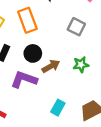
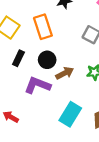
cyan rectangle: (58, 108) -> (70, 114), size x1.5

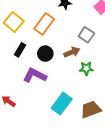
orange rectangle: (43, 27) -> (44, 24), turned 50
brown arrow: (65, 73) -> (72, 52), moved

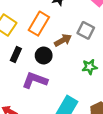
brown arrow: (72, 52) -> (63, 40), moved

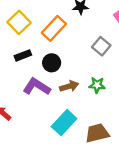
brown arrow: (63, 40) -> (69, 86), moved
black rectangle: (16, 54) -> (23, 55), turned 32

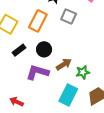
gray square: (101, 46) -> (69, 16), moved
green star: (97, 85) -> (83, 72), moved

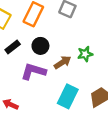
green star: (83, 72) -> (85, 54), moved

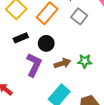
purple L-shape: (33, 71) -> (34, 65), turned 85

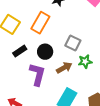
gray square: (79, 16) -> (73, 43), moved

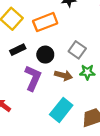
orange rectangle: (40, 23) -> (45, 22), turned 30
brown arrow: (64, 68) -> (63, 75), turned 35

